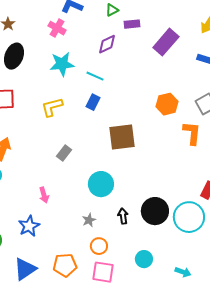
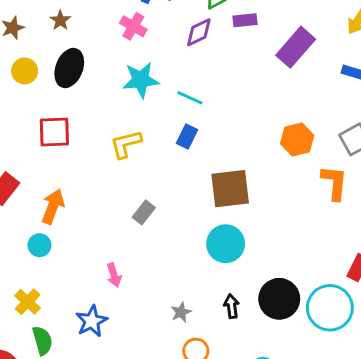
purple diamond: (107, 44) -> (199, 32), moved
cyan circle: (101, 184) -> (226, 244), moved

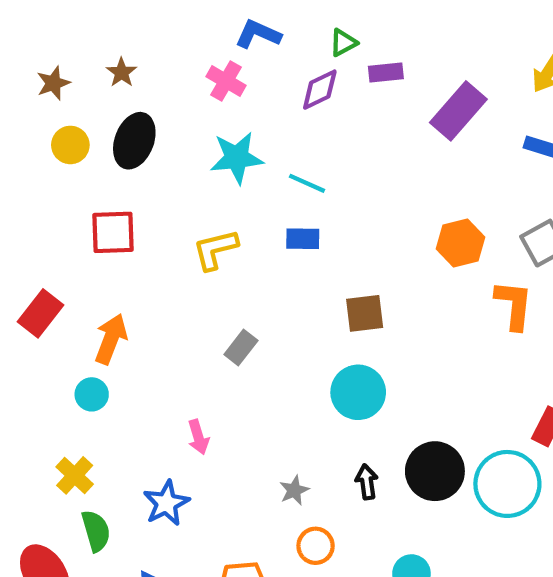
blue rectangle: (187, 137) -> (303, 239), turned 65
brown square: (230, 189) -> (365, 313), size x0.7

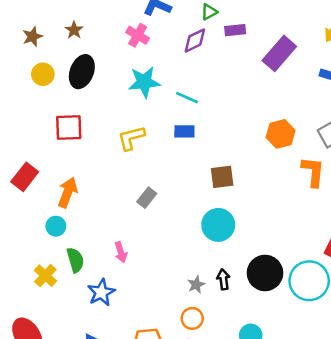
gray star: (294, 490) -> (196, 285), moved
green semicircle: (96, 531) -> (75, 260), moved

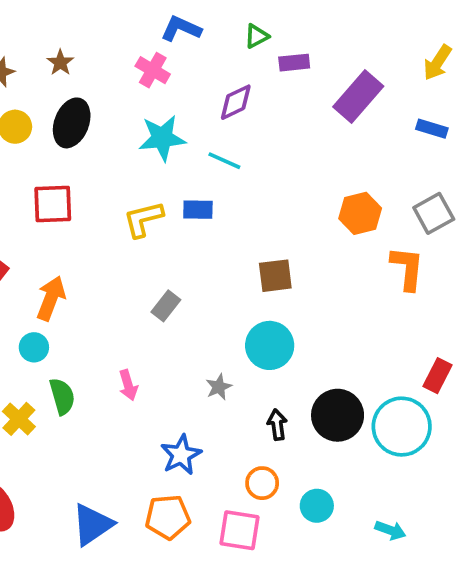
purple diamond: (195, 40) -> (236, 102), moved
blue rectangle: (184, 131) -> (198, 210), moved
gray star: (196, 285) -> (219, 387), moved
blue star: (101, 292) -> (181, 455), moved
orange circle: (192, 318) -> (262, 483), moved

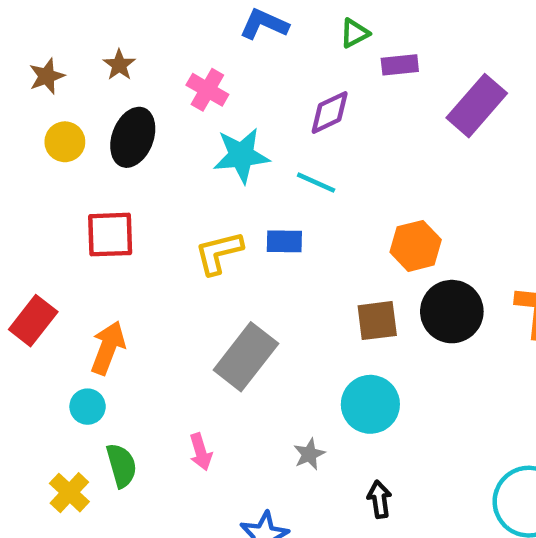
pink cross: (153, 70) -> (207, 90), moved
orange hexagon: (360, 213) -> (416, 246), moved
gray rectangle: (166, 306) -> (246, 357), size x1.8
black circle: (338, 415) -> (452, 312), moved

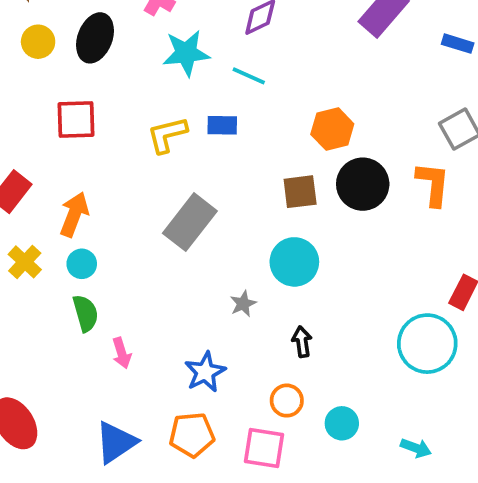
cyan circle: (88, 407) -> (82, 264), moved
pink arrow: (201, 452) -> (122, 353), moved
yellow cross: (69, 493) -> (25, 262), moved

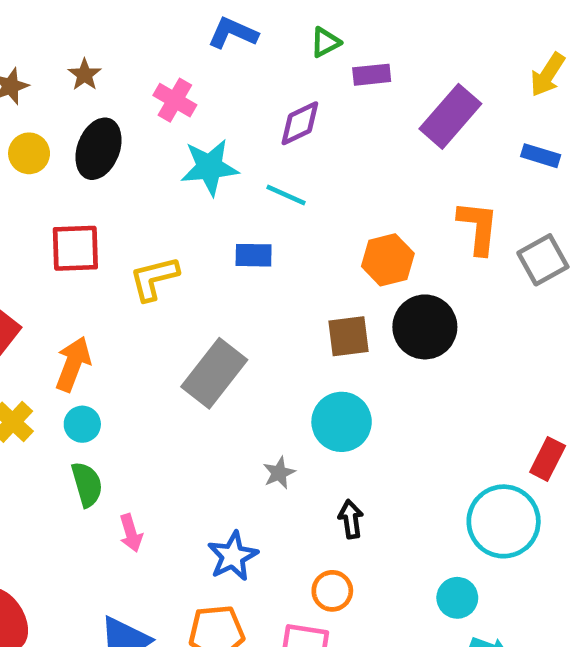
yellow L-shape: (167, 135) -> (154, 278), moved
orange L-shape: (433, 184) -> (478, 227), moved
cyan circle: (342, 423) -> (457, 598), moved

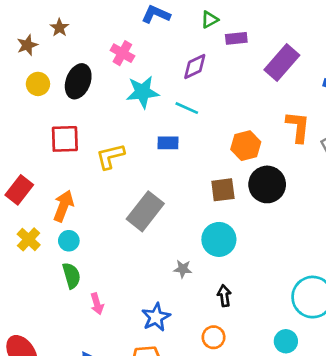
brown star: (85, 75) -> (59, 28), moved
gray star: (279, 473) -> (183, 269), turned 30

